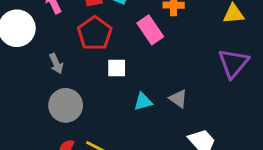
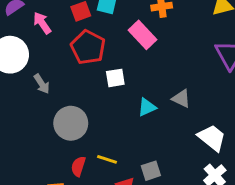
gray arrow: (56, 64) -> (42, 84), moved

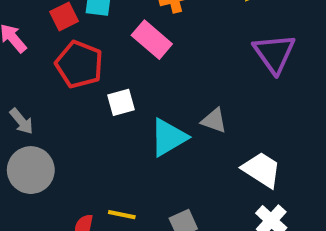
cyan triangle: (147, 107) -> (168, 137), size x1.5
gray circle: (71, 123) -> (31, 170), moved

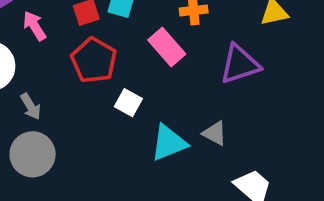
purple triangle: (274, 53) -> (240, 64), moved, turned 39
white square: (121, 102) -> (128, 103), turned 36

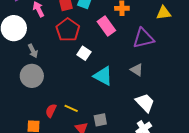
gray triangle: (215, 133) -> (137, 70), moved
cyan triangle: (169, 143) -> (103, 76), turned 45

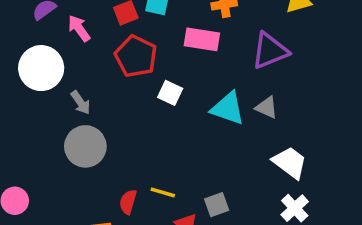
pink rectangle: (106, 26) -> (202, 39), turned -36
cyan triangle: (103, 76) -> (228, 108), moved

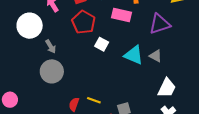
white trapezoid: (290, 163) -> (167, 88), turned 75

